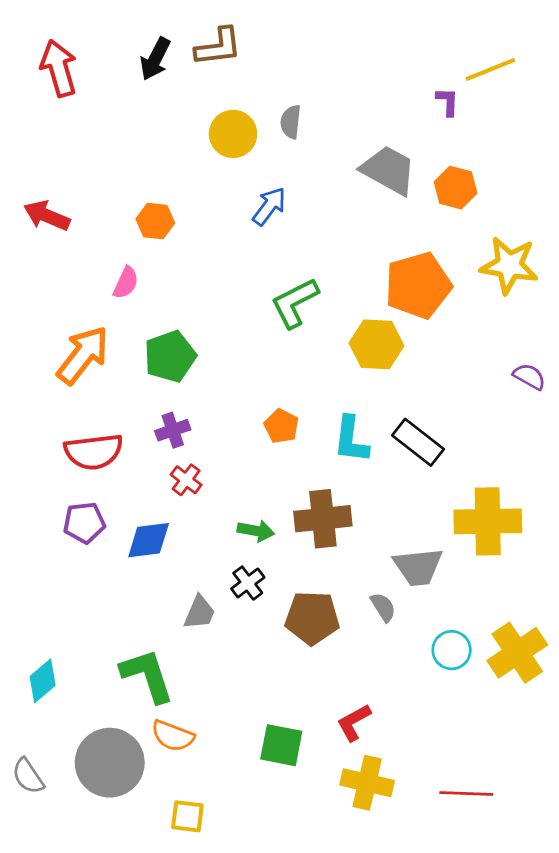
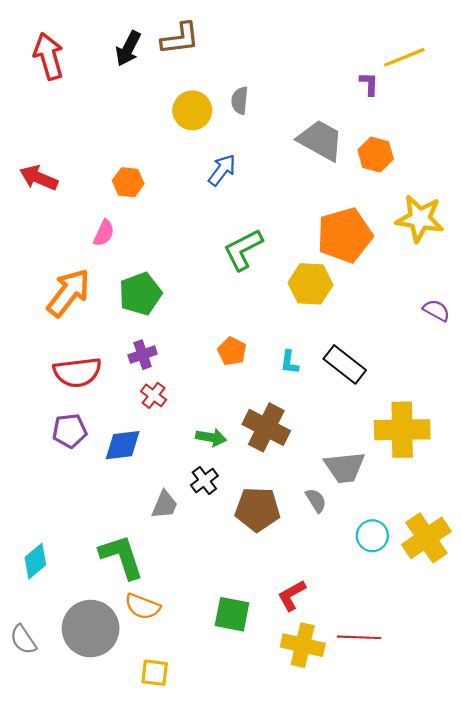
cyan L-shape: (351, 440) -> (289, 362), size x0.6
brown cross: (323, 519) -> (266, 427), turned 33
red line: (466, 793) -> (359, 637), moved

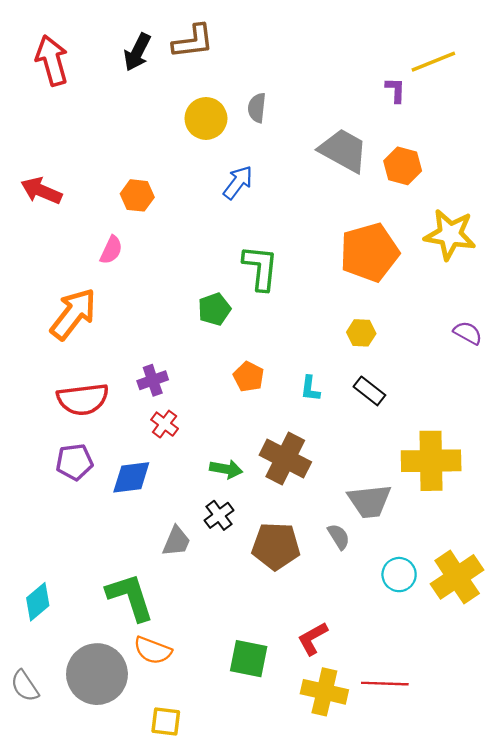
green L-shape: (243, 250) -> (260, 268), turned 123
yellow hexagon: (310, 284) -> (361, 333), moved, size x0.6
green pentagon: (140, 294) -> (214, 309), moved, size x0.7
black rectangle: (345, 364) -> (369, 391), size x0.7

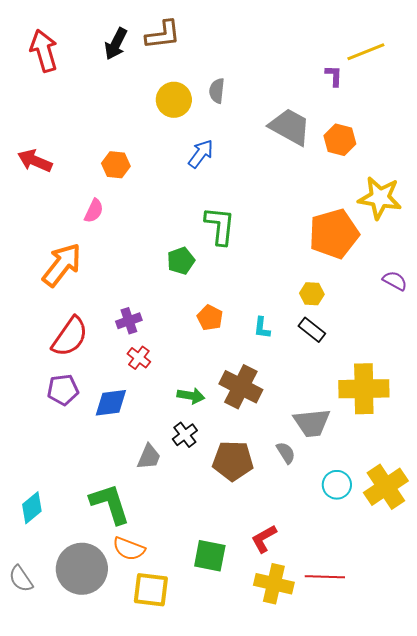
orange pentagon: (369, 252) -> (334, 234), moved
yellow hexagon: (361, 333) -> (312, 294), moved
red semicircle: (83, 399) -> (70, 337), turned -48
yellow square: (166, 721) -> (151, 590), moved, size x1.4

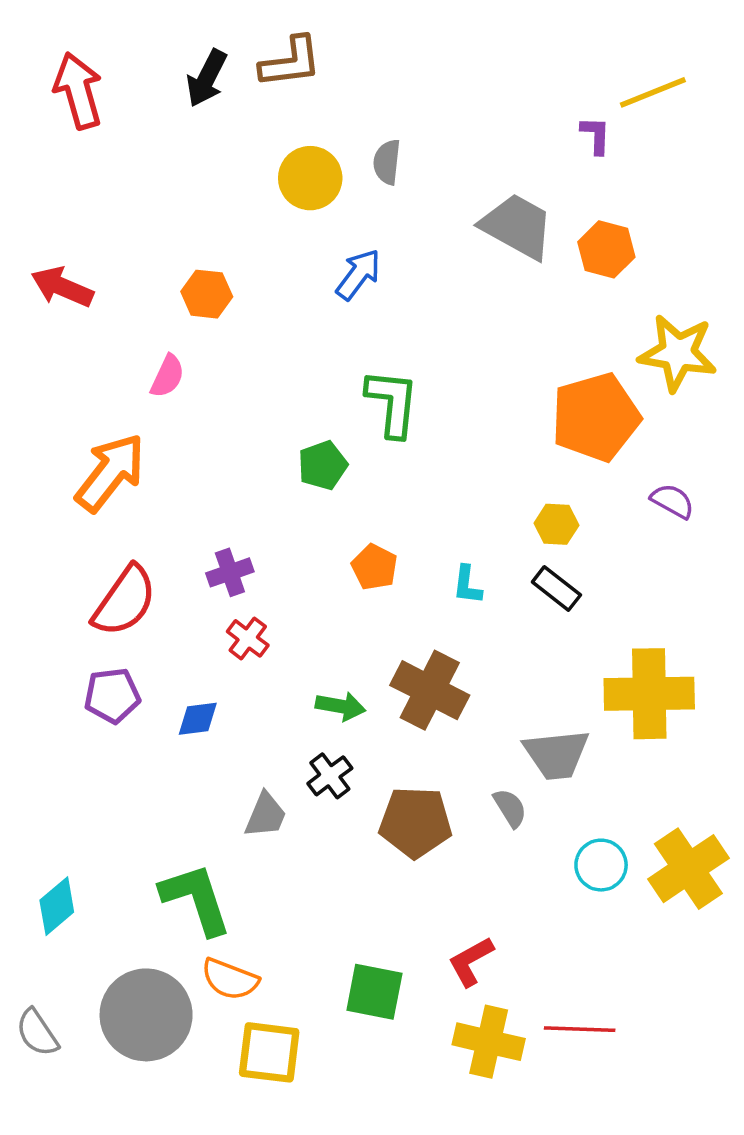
purple semicircle: (395, 281) -> (672, 501), moved
blue diamond: (111, 403) -> (198, 719), size x0.7

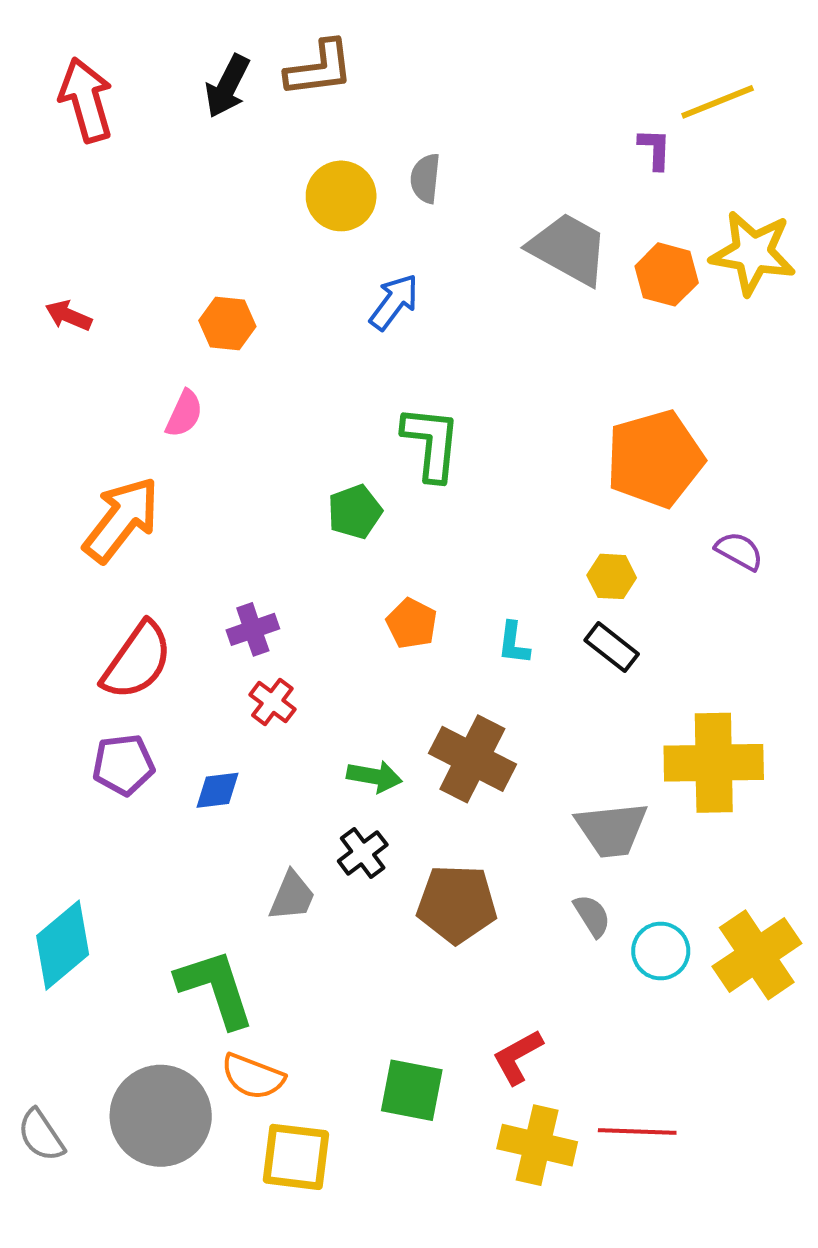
red arrow: (62, 287) -> (68, 316), size x0.7
yellow star: (678, 353) -> (753, 253), moved
gray semicircle: (510, 808) -> (592, 916), moved
cyan diamond: (57, 906) -> (63, 945), moved, size x1.4

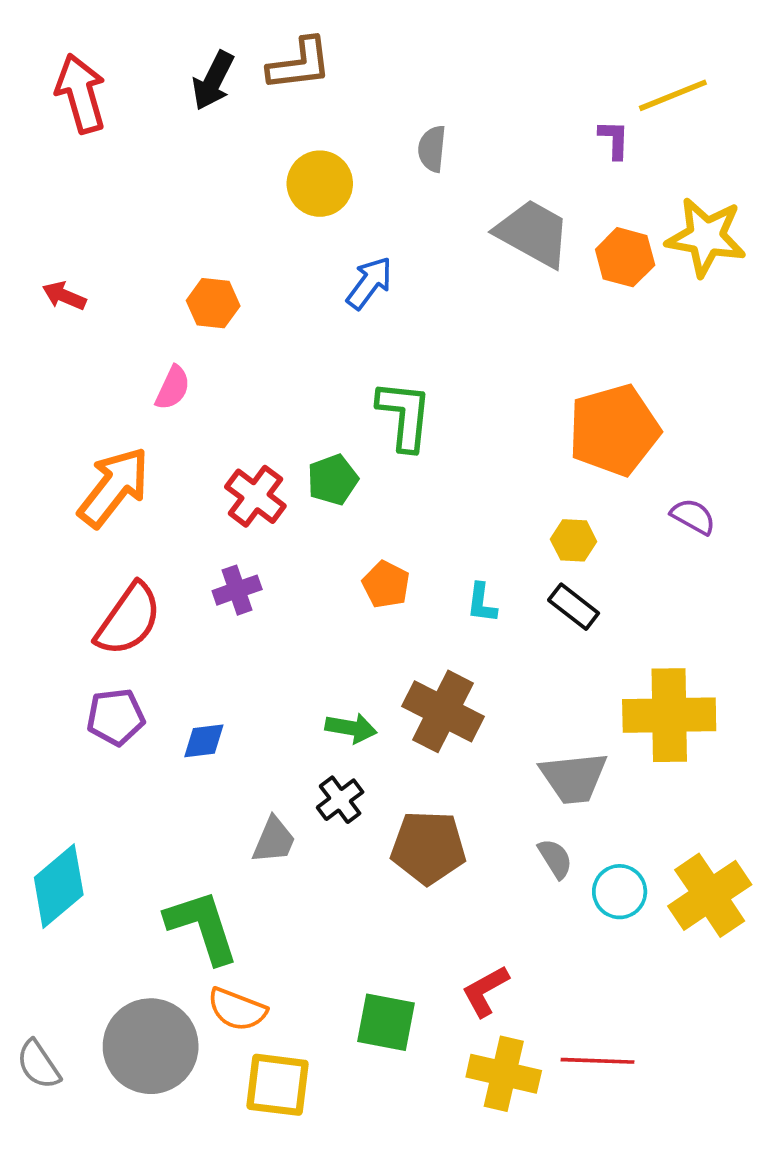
gray semicircle: (425, 178) -> (432, 149), moved
red cross: (272, 702) -> (255, 496), moved, size x1.4

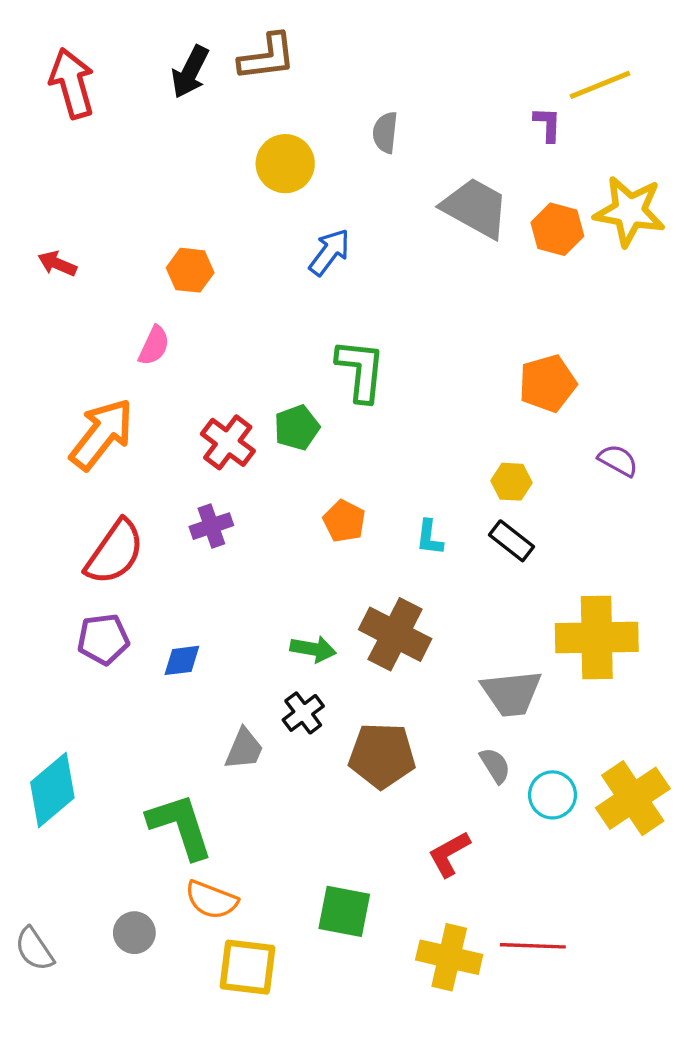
orange pentagon: (614, 430) -> (548, 383), size x0.7
red L-shape: (485, 991) -> (449, 854), moved
gray circle: (151, 1046) -> (134, 933), size x0.5

